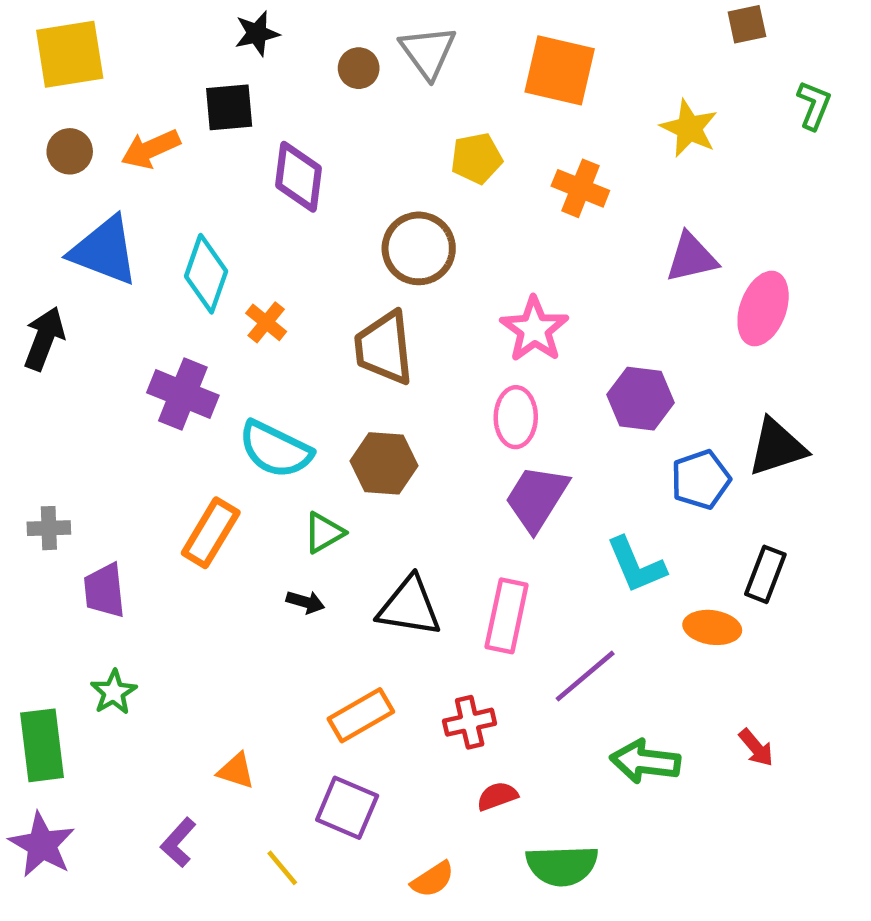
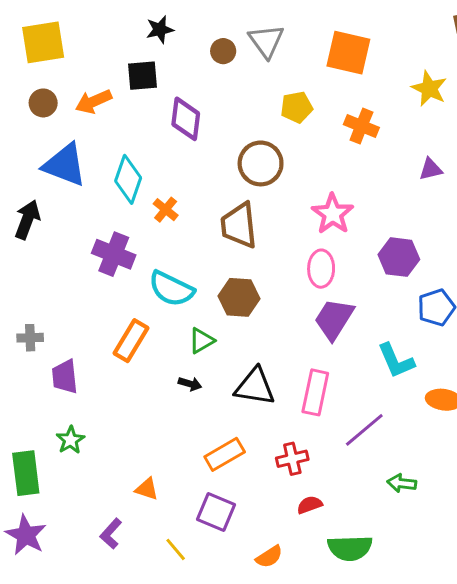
purple triangle: (691, 258) -> (431, 169), size x0.7
green arrow: (645, 762) -> (402, 483), size x0.7

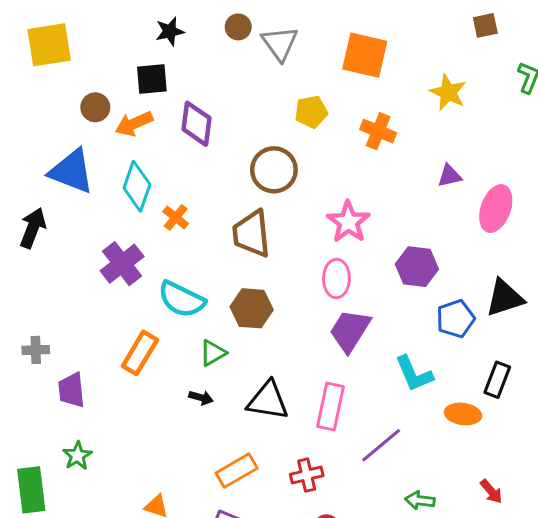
brown circle: (223, 51) -> (238, 27), moved
orange arrow: (94, 102) -> (134, 124), moved
brown circle: (43, 103) -> (95, 107), moved
purple cross: (114, 254) -> (122, 264), turned 30

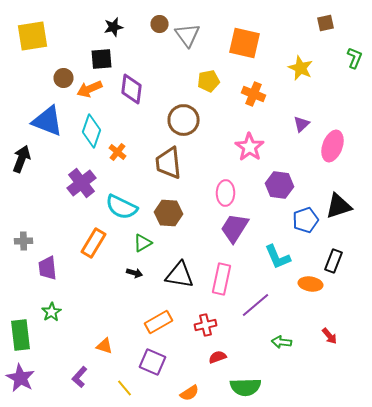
purple triangle: (450, 176) -> (302, 124), turned -30
pink star: (348, 222) -> (250, 147), moved

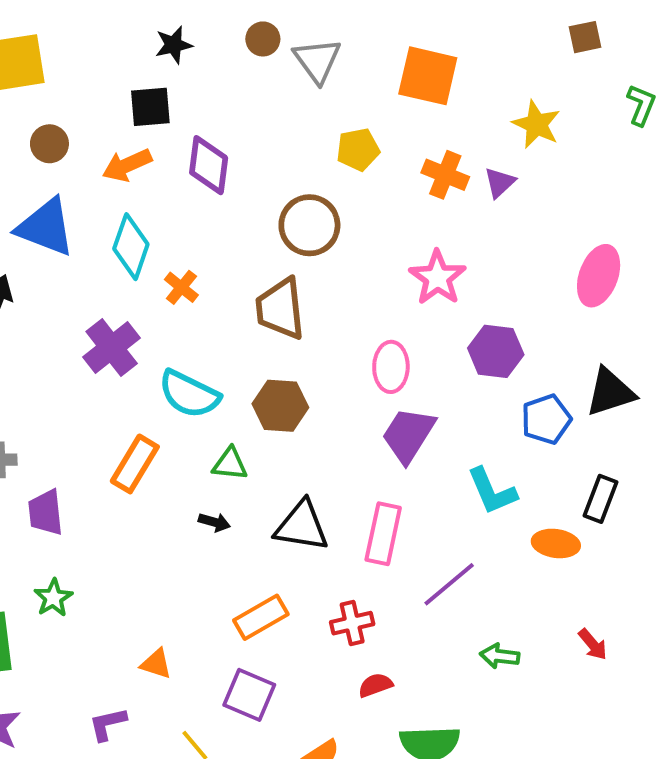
brown circle: (64, 78) -> (49, 144), moved
purple triangle: (302, 124) -> (500, 183), moved
green triangle: (142, 243) -> (230, 464), turned 36
purple L-shape: (80, 377) -> (108, 724), turned 35

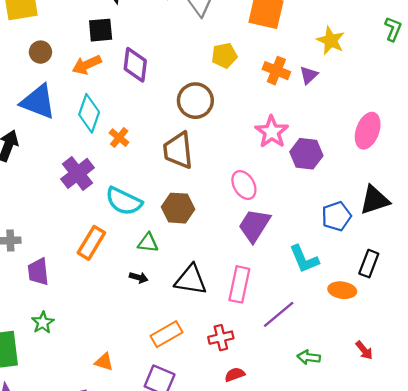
purple hexagon: (496, 351) -> (306, 154), moved
pink ellipse: (391, 367) -> (244, 185), turned -32

